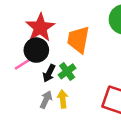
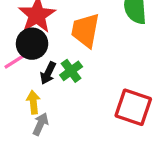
yellow arrow: (63, 99) -> (33, 102), moved
gray arrow: (46, 100) -> (41, 124), moved

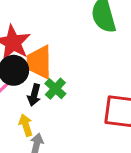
orange trapezoid: (85, 30) -> (39, 62), moved

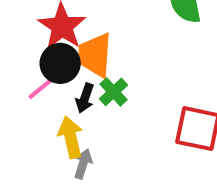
yellow arrow: (26, 125) -> (71, 137), size x1.4

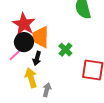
green cross: (114, 92) -> (65, 50), moved
gray arrow: (83, 164) -> (47, 90), moved

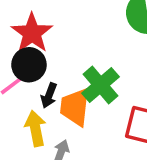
orange trapezoid: (41, 37) -> (75, 107), moved
green cross: (65, 50) -> (101, 85), size x1.5

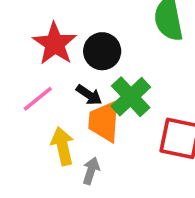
black circle: (29, 65) -> (102, 51), moved
black arrow: (49, 95) -> (89, 95), moved, turned -75

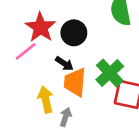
green cross: (131, 97) -> (110, 73), moved
pink line: (38, 99) -> (26, 51), moved

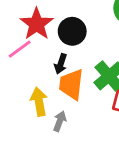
black arrow: (64, 64) -> (61, 64), turned 72

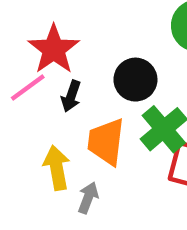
black circle: (72, 31) -> (135, 80), moved
black arrow: (61, 64) -> (71, 96), moved

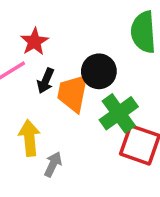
red star: (54, 49) -> (34, 42), size x0.7
orange trapezoid: (106, 142) -> (73, 93), moved

